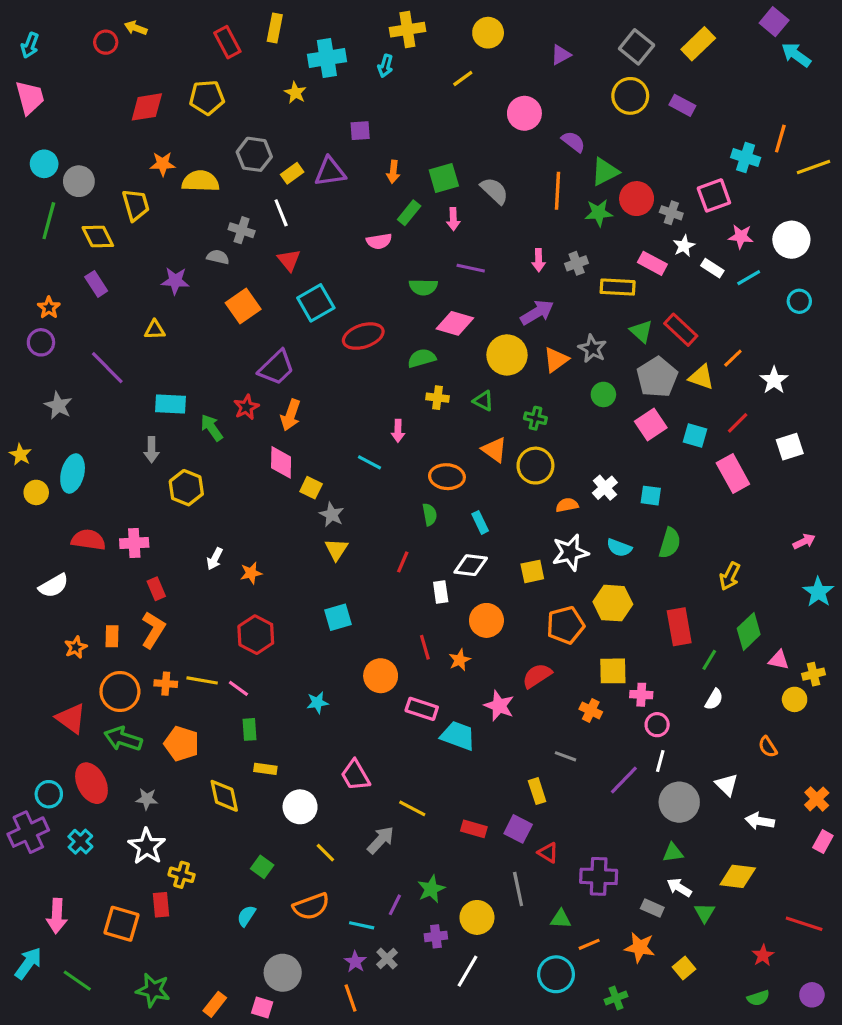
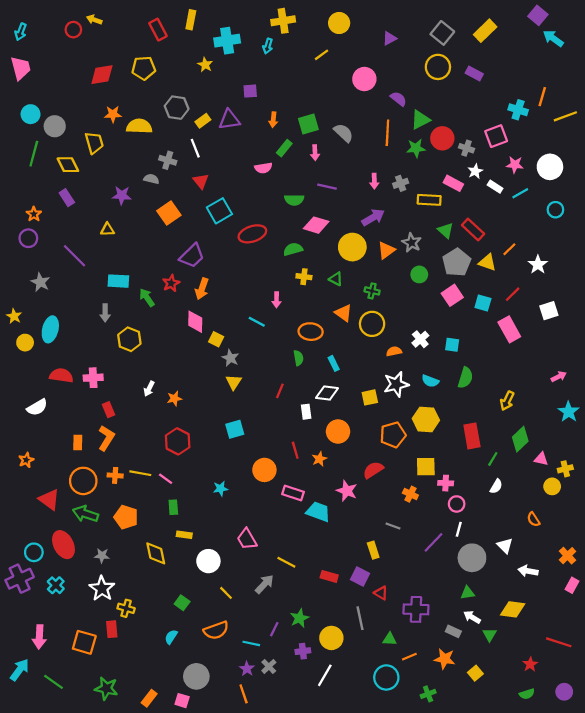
orange star: (76, 647) -> (26, 460), moved

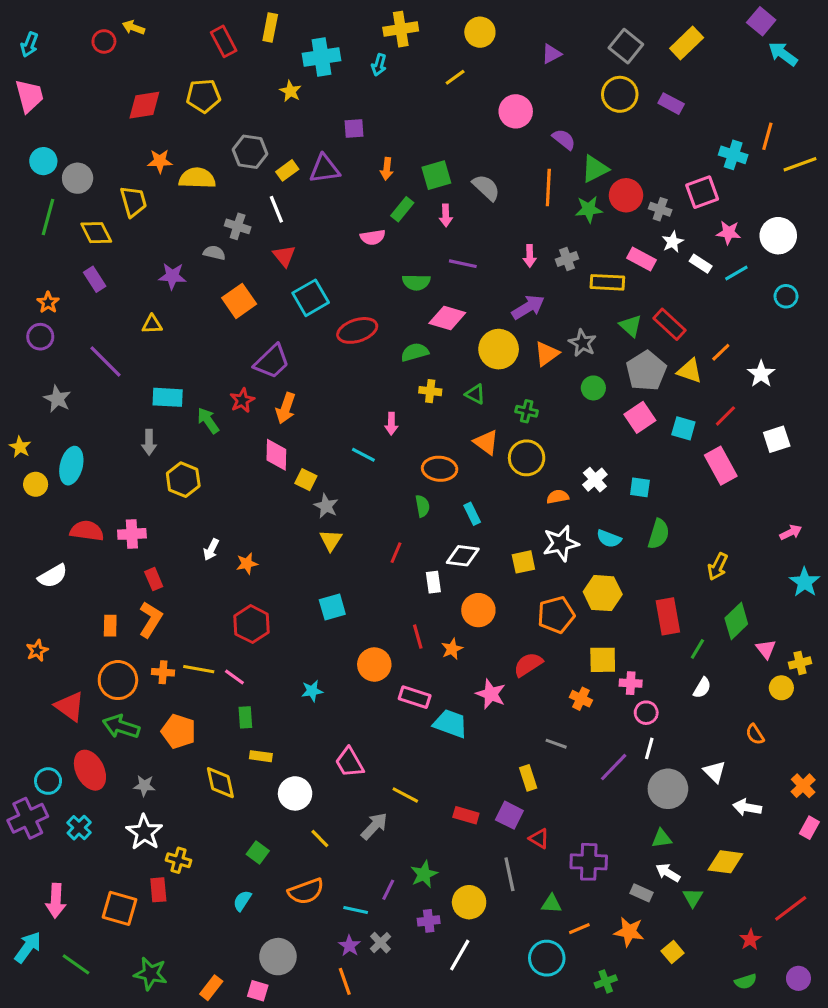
pink triangle: (541, 459) -> (766, 649), turned 40
red line: (559, 642) -> (791, 908), turned -55

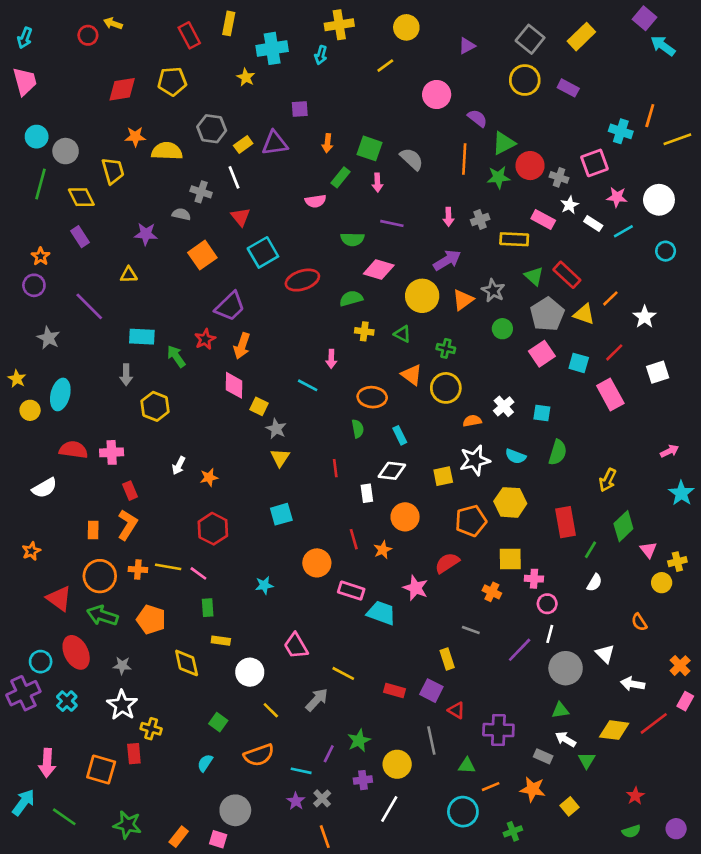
green square: (436, 175) -> (370, 148), turned 35
red line: (396, 553) -> (335, 468), turned -30
red line: (791, 908) -> (654, 723), moved
orange line: (345, 981) -> (325, 837), moved

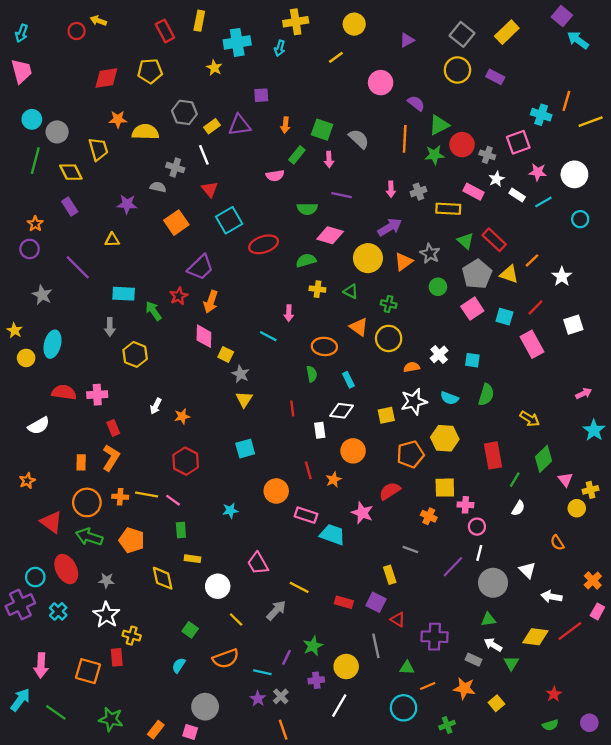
yellow arrow: (608, 480) -> (530, 419), turned -84

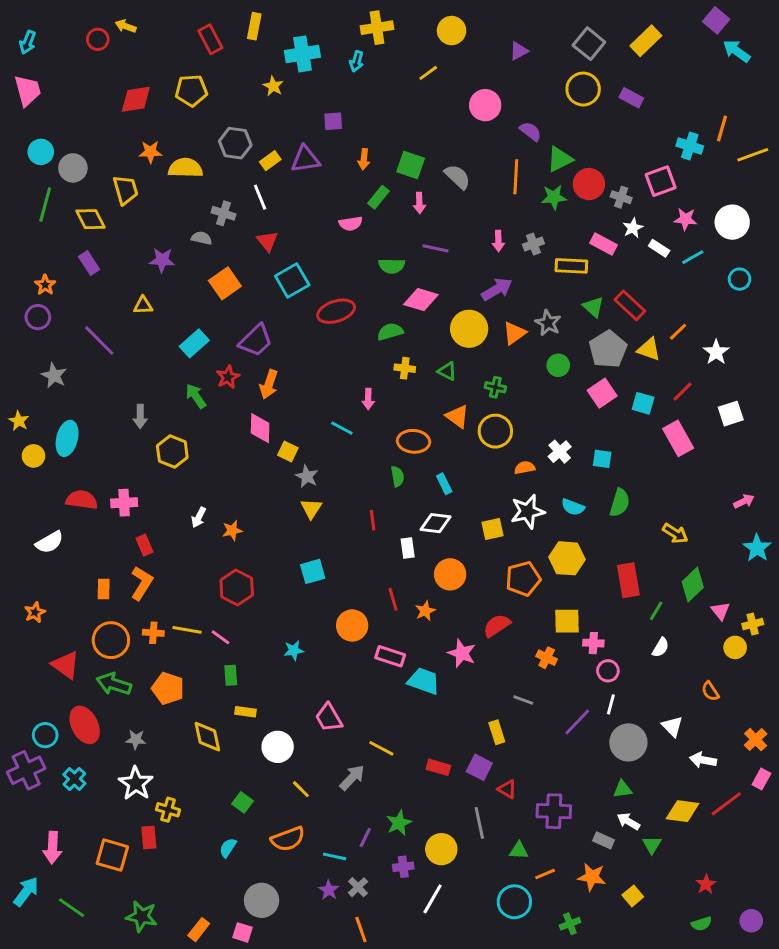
cyan rectangle: (124, 294) -> (194, 343), moved, turned -45

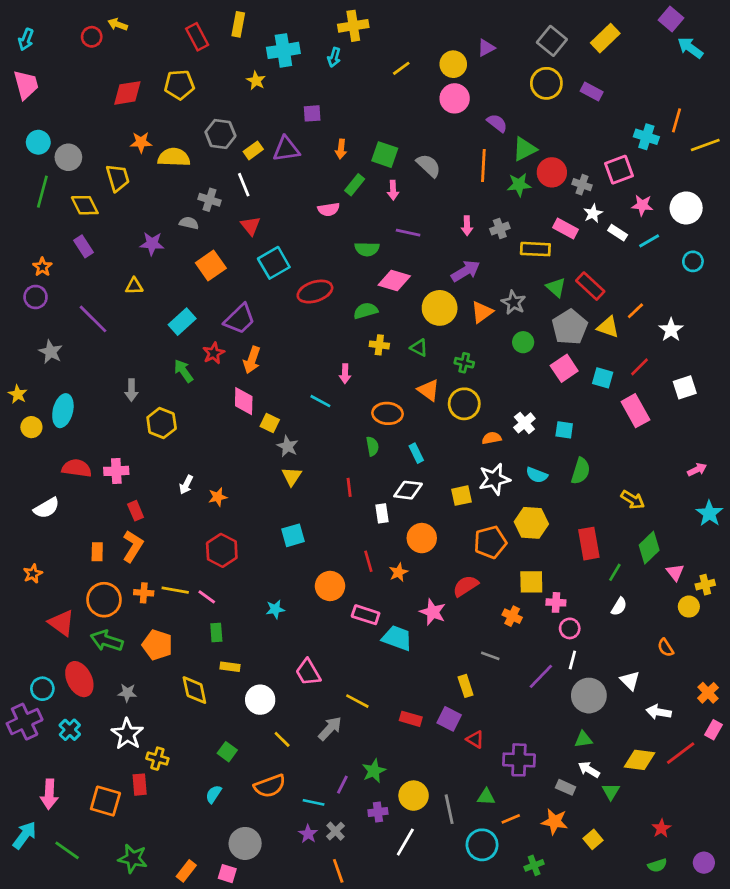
yellow circle: (452, 31) -> (453, 64), moved
gray line: (479, 823) -> (449, 809), moved

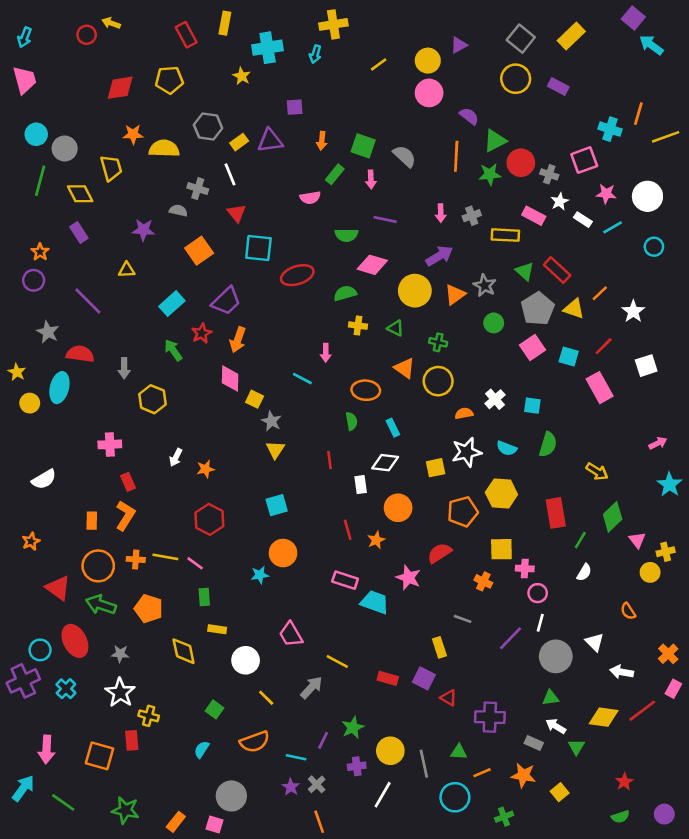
cyan square: (274, 263) -> (258, 248), turned 36
red semicircle: (77, 468) -> (80, 354), moved
orange circle: (330, 586) -> (283, 553), moved

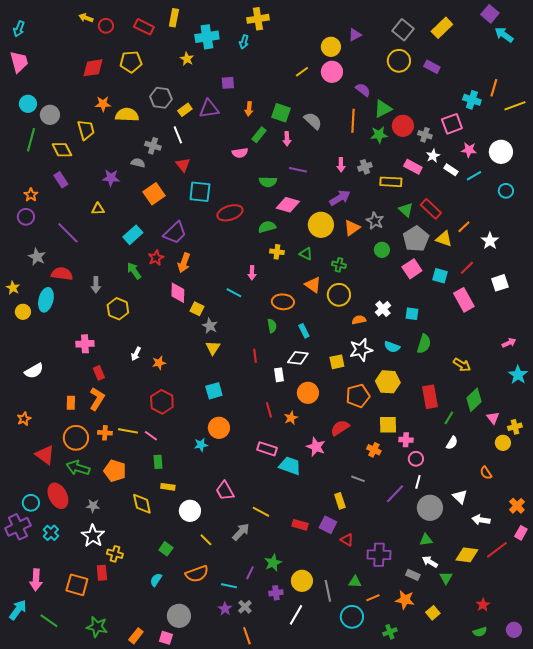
red circle: (87, 35) -> (106, 26), moved
red rectangle: (186, 35) -> (144, 27), turned -36
yellow line: (379, 64) -> (302, 72), moved

